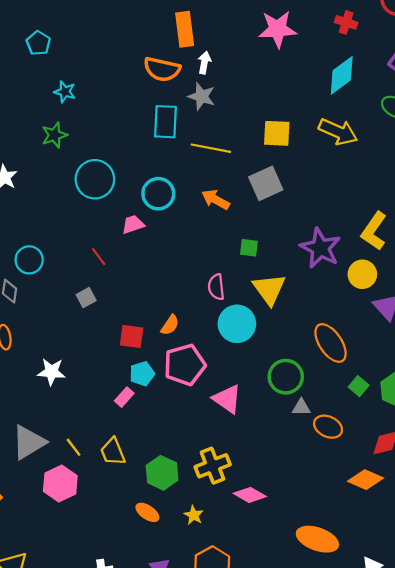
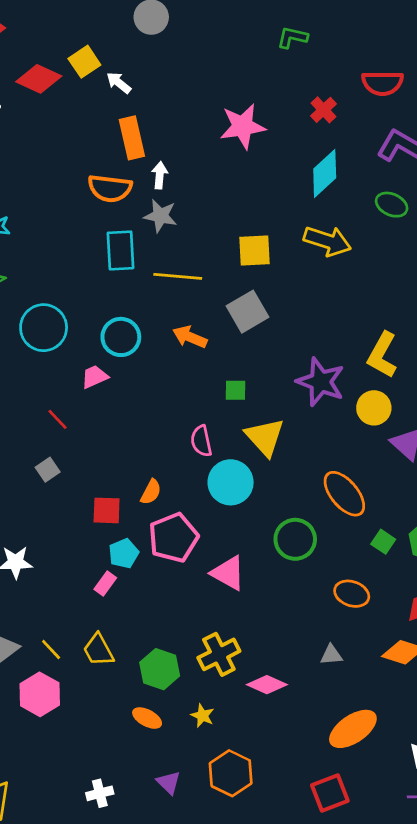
red cross: (346, 22) -> (323, 110), turned 35
gray triangle: (301, 407) -> (331, 655), moved
orange ellipse: (317, 539) -> (353, 729), turned -48

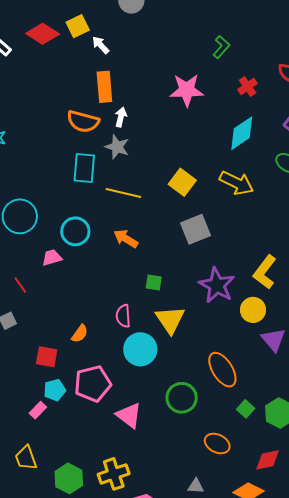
green L-shape: (292, 37) -> (221, 47), moved, turned 110
yellow square: (254, 251) -> (182, 182), turned 32
gray square: (248, 312) -> (196, 229), moved
orange semicircle: (151, 492) -> (80, 334), moved

